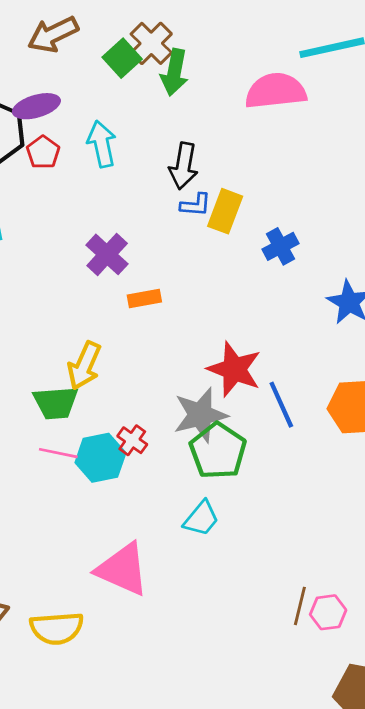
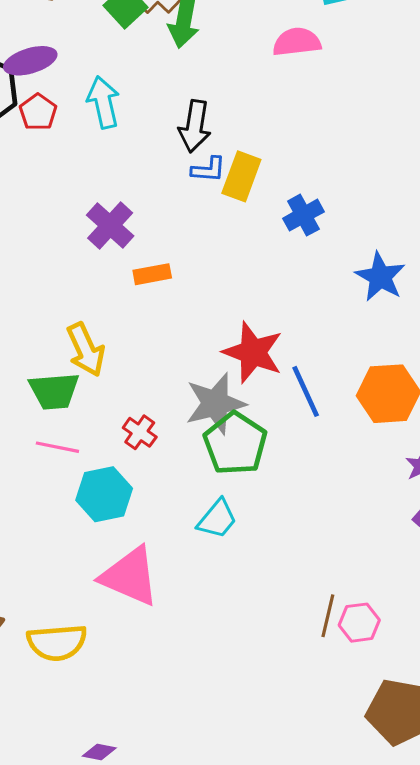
pink semicircle: (276, 91) -> (297, 42), size x0.7
yellow arrow: (84, 366) -> (86, 350), turned -48
cyan hexagon: (100, 458) -> (104, 494), moved

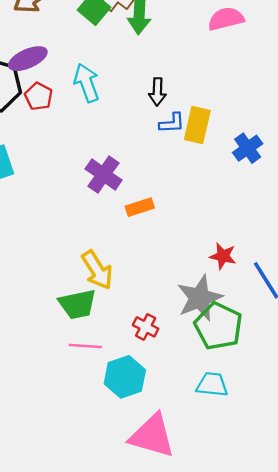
black arrow: (195, 126) -> (157, 92), size x0.7
red star: (253, 352) -> (223, 256), size x0.6
cyan trapezoid: (217, 519) -> (212, 385), turned -116

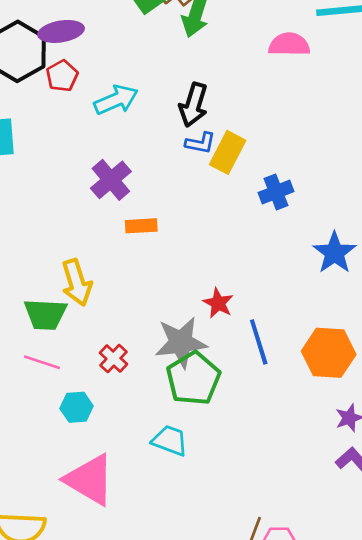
cyan arrow: (87, 83) -> (116, 100), moved, turned 72
black arrow: (157, 92) -> (193, 105), size x1.4
cyan hexagon: (125, 377) -> (77, 407), size x0.7

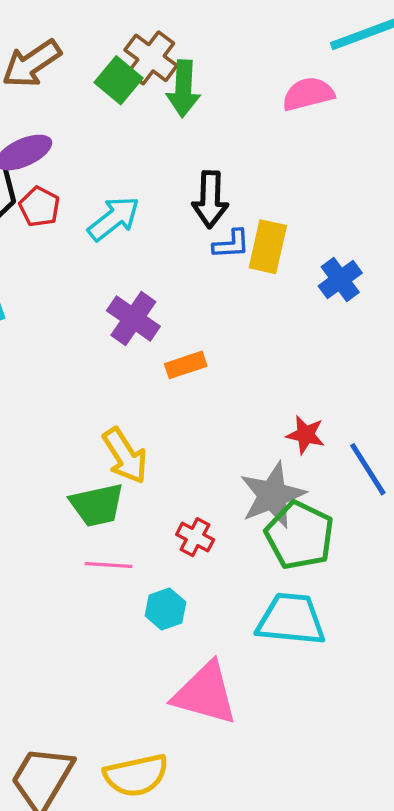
cyan trapezoid: (170, 441) -> (291, 619), size x1.5

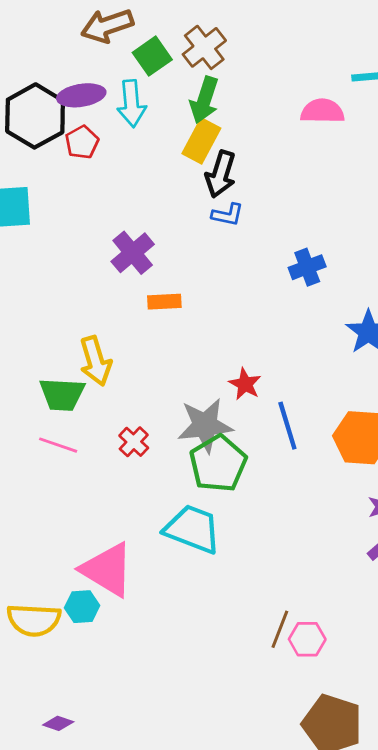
green square: (118, 80) -> (152, 56), moved
green arrow: (183, 89) -> (204, 100), moved
cyan arrow: (114, 219) -> (132, 104), moved, turned 108
yellow rectangle: (268, 247) -> (201, 141), moved
cyan hexagon: (166, 609) -> (82, 607), moved

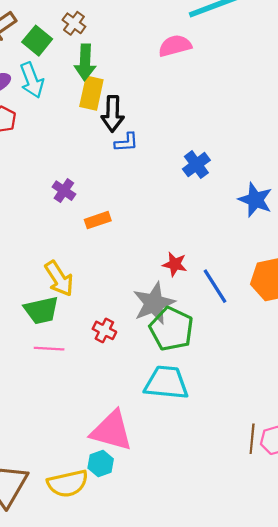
brown cross: (204, 47) -> (74, 23), size x0.7
purple cross: (133, 253) -> (64, 191), size x0.7

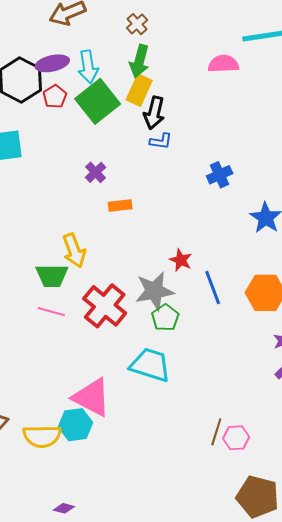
green square: (37, 41) -> (98, 101), moved, size x1.6
green pentagon: (171, 329) -> (165, 318), size x0.7
red cross: (104, 330) -> (105, 306), size x2.0
cyan hexagon: (101, 463) -> (75, 425), size x1.4

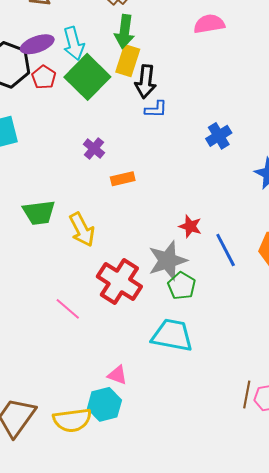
green trapezoid: (52, 276) -> (39, 213), moved
pink line: (51, 312) -> (68, 309), moved, turned 32
pink triangle: (92, 397) -> (117, 375), size x0.5

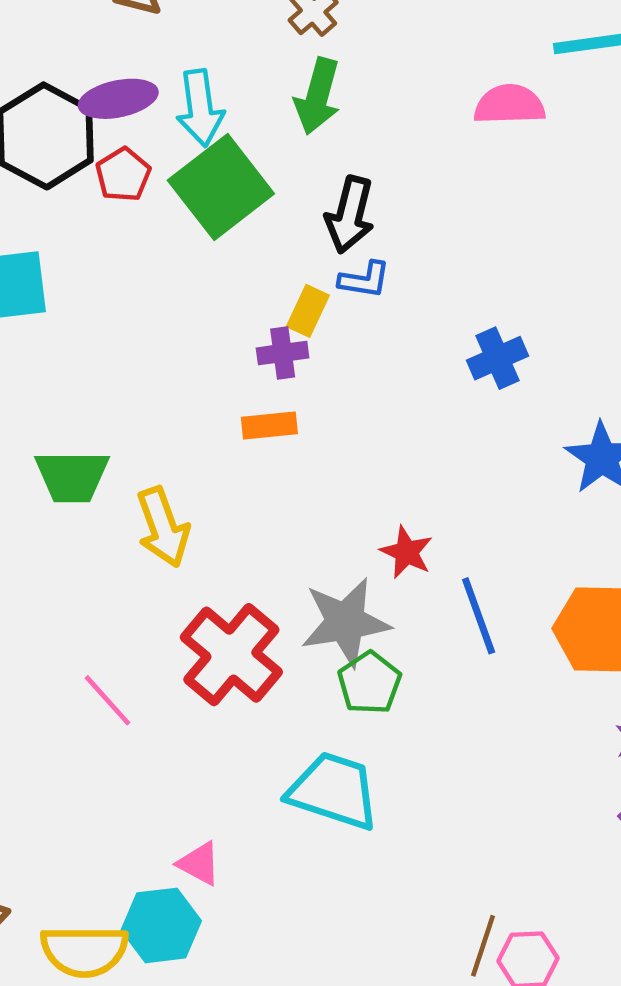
yellow rectangle: (128, 61) -> (308, 311), moved, size x0.7
purple cross: (94, 148) -> (283, 353), moved, turned 35

